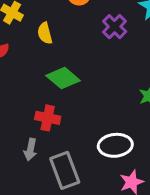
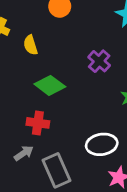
purple cross: (115, 27) -> (99, 61), moved
gray arrow: (30, 150) -> (24, 153), turned -132

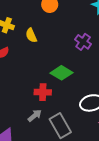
green diamond: (50, 85) -> (61, 73), moved

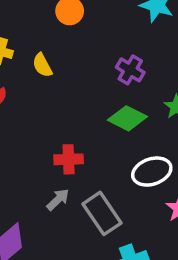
green diamond: (61, 73) -> (127, 118), moved

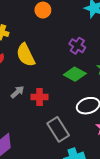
yellow semicircle: (42, 65) -> (26, 55), moved, size x1.6
gray arrow: (58, 200) -> (17, 92), moved

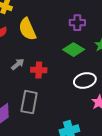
purple cross: (77, 46) -> (77, 23), turned -35
gray rectangle: (58, 129) -> (29, 102), moved, turned 40

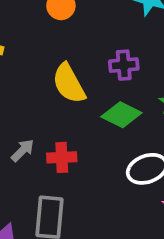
yellow semicircle: (27, 29) -> (69, 83), moved

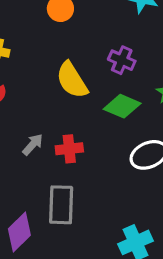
purple cross: (124, 65) -> (122, 60), turned 32

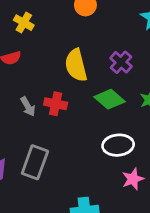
gray arrow: (33, 144) -> (28, 107), turned 90
red cross: (69, 149) -> (56, 104), moved

